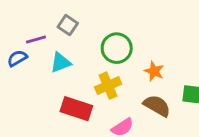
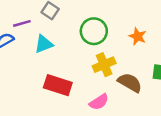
orange star: (154, 71) -> (138, 36), moved
yellow cross: (108, 86) -> (104, 65), moved

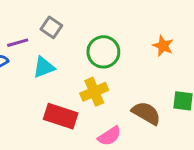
orange star: (138, 36) -> (163, 46), moved
yellow cross: (104, 65) -> (94, 92), moved

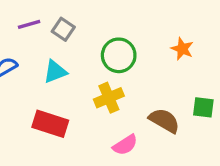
purple line: (18, 43) -> (29, 24), moved
red rectangle: (61, 116) -> (50, 124), moved

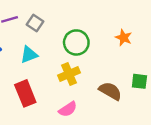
red rectangle: (50, 124) -> (25, 93), turned 50
pink semicircle: (125, 145) -> (68, 109), moved

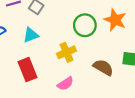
orange star: (124, 38) -> (115, 20), size x1.5
green circle: (76, 42) -> (85, 25), moved

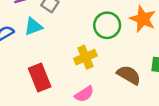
cyan triangle: (31, 35) -> (33, 27), moved

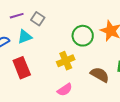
red rectangle: (40, 77) -> (22, 68), moved

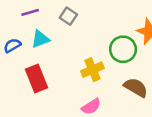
gray square: (38, 19) -> (68, 16), moved
green circle: (83, 36) -> (123, 49), moved

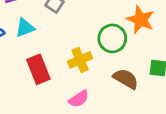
red rectangle: (37, 79) -> (38, 69), moved

